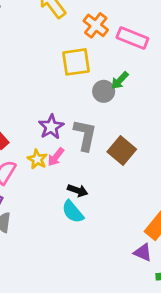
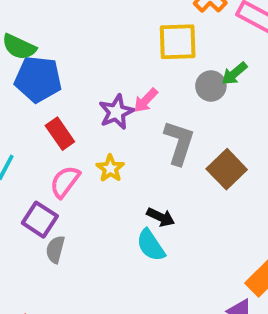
purple star: (51, 127) -> (116, 112), moved
pink arrow: (56, 157) -> (146, 100), moved

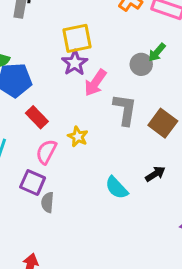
yellow square: (178, 42) -> (77, 38), moved
pink arrow: (146, 100) -> (95, 83), size x1.4
purple star: (116, 112) -> (75, 63), moved
black arrow: (161, 217) -> (155, 174), moved, turned -48

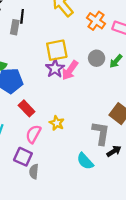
gray circle: (141, 64) -> (97, 58), moved
pink arrow: (95, 83) -> (70, 70), moved
gray L-shape: (125, 110) -> (101, 133), moved

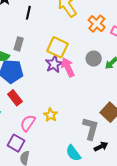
gray rectangle: (15, 27) -> (19, 44), moved
yellow square: (57, 50) -> (57, 47), turned 30
pink arrow: (70, 70) -> (68, 67), turned 114
red rectangle: (27, 108) -> (15, 98), moved

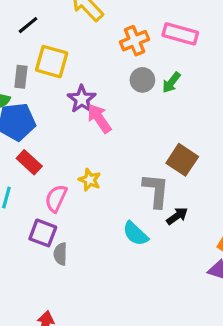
black line: (28, 13) -> (28, 25), turned 48
orange cross: (97, 24) -> (135, 41), moved, turned 36
yellow square: (57, 47) -> (52, 62), moved
pink arrow: (68, 67) -> (99, 118), moved

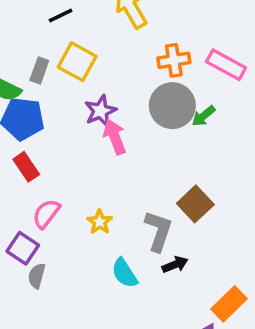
gray circle: (142, 80) -> (172, 106), size x1.6
yellow star: (90, 180) -> (100, 222), moved

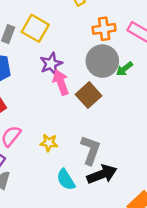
brown square: (195, 204) -> (89, 95), moved
yellow star: (100, 222) -> (49, 143), turned -30
black arrow: (175, 265) -> (102, 174), size x1.6

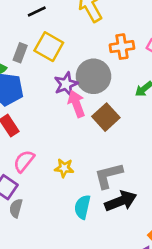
gray circle: (102, 61) -> (93, 76), moved
gray L-shape: (91, 150) -> (108, 175), turned -124
cyan semicircle: (66, 180) -> (82, 207), turned 45

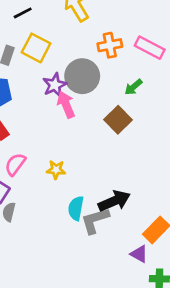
brown square: (106, 117) -> (118, 120), moved
gray L-shape: (108, 175) -> (95, 221), moved

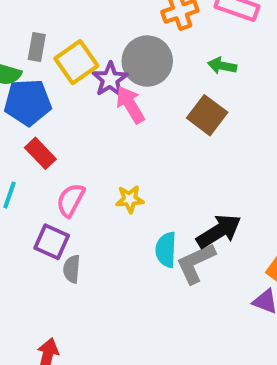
yellow square: (36, 48) -> (76, 62), moved, turned 36
green arrow: (133, 87) -> (222, 66), turned 60

